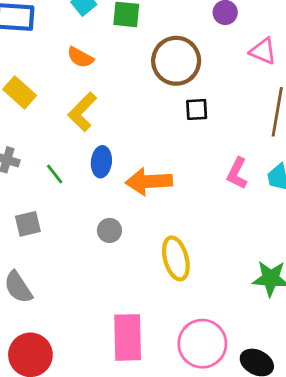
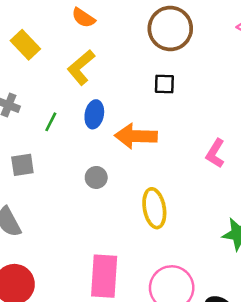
black square: (197, 109) -> (164, 84), moved
pink L-shape: (237, 173) -> (215, 153), moved
green line: (55, 174) -> (51, 122), turned 60

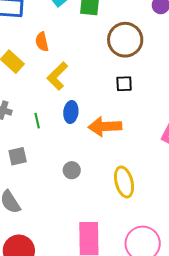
orange semicircle: (83, 18) -> (42, 42), moved, turned 48
green line: (51, 122) -> (37, 121), turned -35
gray circle: (96, 177) -> (72, 170), moved

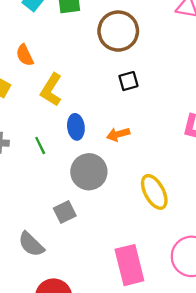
orange arrow: (105, 126) -> (118, 134), size x0.6
gray square: (18, 156) -> (65, 212), moved
gray circle: (72, 170) -> (89, 172), moved, size x1.8

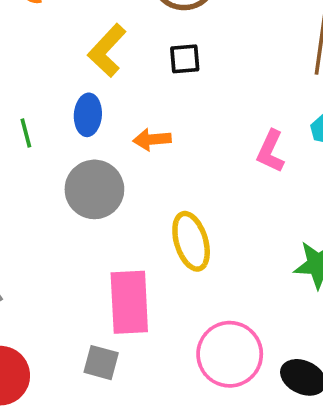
yellow L-shape: (51, 90) -> (107, 50), moved
gray square: (65, 212) -> (101, 363), moved, turned 30
pink rectangle: (129, 265) -> (129, 302), moved

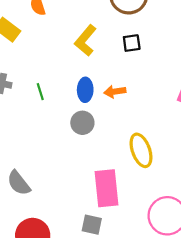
blue ellipse: (88, 115) -> (85, 90), moved
gray circle: (94, 189) -> (82, 123), size x0.7

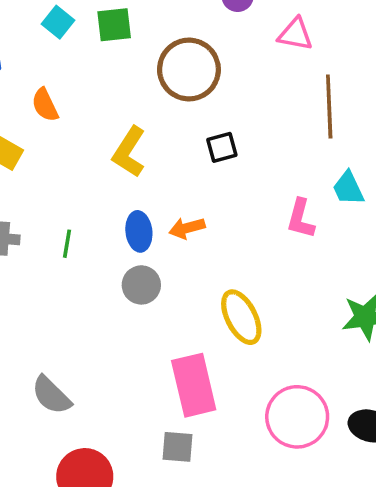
black square: (132, 43) -> (222, 147), moved
green line: (40, 92) -> (67, 244), turned 35

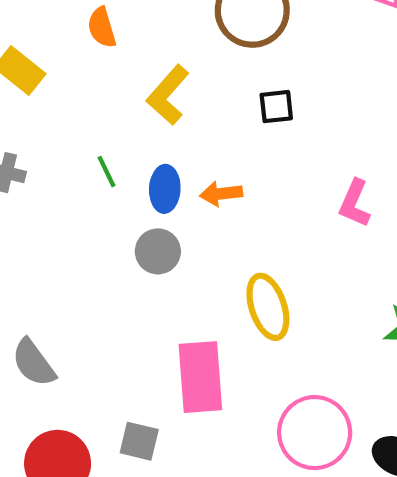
orange semicircle: (45, 105) -> (102, 27), moved
green line: (67, 244) -> (107, 172), moved, turned -44
gray square: (178, 447) -> (139, 441), moved

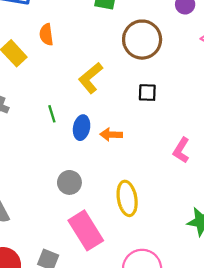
orange semicircle: (102, 27) -> (46, 35), moved
gray circle: (158, 251) -> (69, 182), moved
pink rectangle: (200, 377) -> (86, 230), turned -36

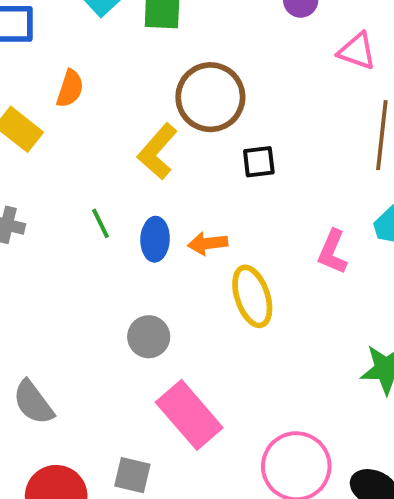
orange semicircle: (46, 35) -> (70, 89), turned -145
brown circle: (142, 40) -> (210, 97), moved
yellow ellipse: (127, 198) -> (252, 296), moved

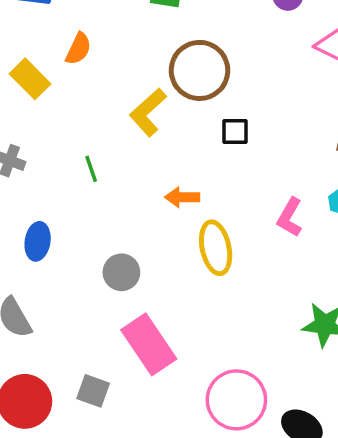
blue ellipse: (155, 239) -> (38, 241), moved

